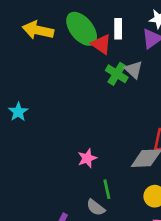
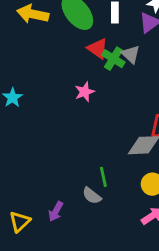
red triangle: (101, 44) -> (98, 49), moved
pink star: (87, 158) -> (85, 92), moved

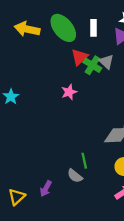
red triangle: (98, 49) -> (80, 57), turned 42

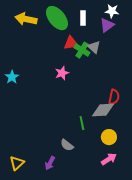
red triangle: (80, 57) -> (71, 43), turned 35
green line: (84, 161) -> (82, 123), moved
purple arrow: (46, 189) -> (50, 163), moved

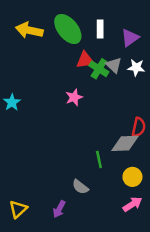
white star: (112, 11) -> (136, 68), moved

